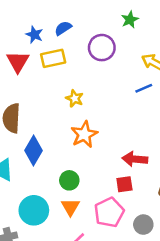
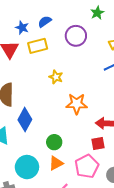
orange star: (84, 134) -> (77, 104), moved, turned 30
orange triangle: (70, 207) -> (56, 163), turned 35

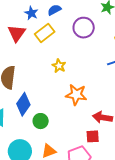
yellow rectangle: (38, 46) -> (45, 33), turned -30
green circle: (54, 142) -> (41, 121), moved

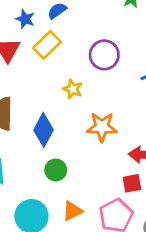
purple circle: (84, 28) -> (104, 55), moved
blue diamond: (23, 104) -> (43, 130), moved

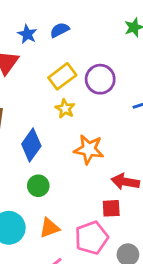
yellow rectangle: (47, 45) -> (62, 76), moved

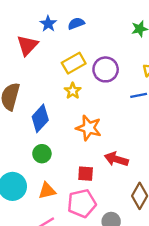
red square: (111, 208) -> (86, 174), moved

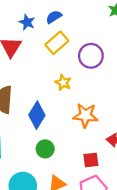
yellow rectangle: (74, 63) -> (57, 43), moved

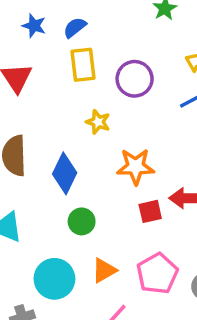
blue star: (27, 22) -> (34, 26), moved
yellow rectangle: (57, 43) -> (83, 65), turned -50
red square: (91, 160) -> (150, 211), moved

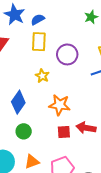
blue star: (34, 26) -> (15, 15), size x1.5

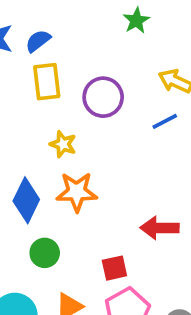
orange star: (60, 105) -> (77, 192), moved
red square: (64, 132) -> (114, 268), moved

